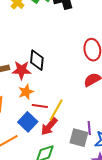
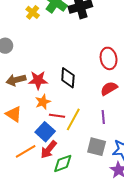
black diamond: (37, 60) -> (68, 78), moved
red arrow: (49, 126) -> (49, 150), moved
purple line: (89, 128) -> (103, 117), moved

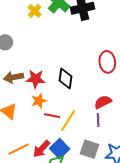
red semicircle: (109, 88) -> (103, 102), moved
blue square: (45, 132) -> (60, 149), moved

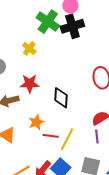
yellow cross: (35, 11) -> (29, 48), moved
red star: (36, 79) -> (30, 84), moved

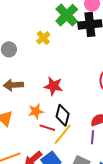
red star: (30, 84) -> (53, 86), moved
black diamond: (61, 98) -> (63, 115), moved

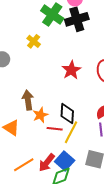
brown arrow: (13, 85) -> (28, 100), moved, turned 96
red star: (53, 86) -> (71, 70), moved, turned -30

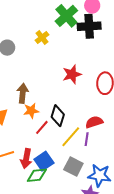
red line: (55, 129) -> (42, 127), turned -70
yellow line: (71, 132) -> (71, 137), moved
red arrow: (47, 163) -> (26, 159), turned -42

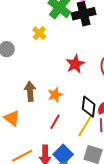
orange star: (31, 111) -> (55, 95), moved
black diamond: (58, 116) -> (89, 107), moved

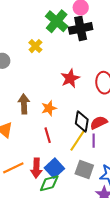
red line: (55, 122) -> (48, 135), turned -49

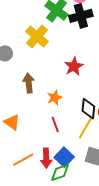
yellow cross: (35, 46) -> (37, 37), size x1.6
brown arrow: (24, 104) -> (29, 83), moved

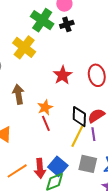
black cross: (81, 16) -> (67, 24), size x0.6
red line: (55, 125) -> (46, 123), moved

